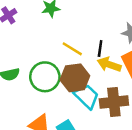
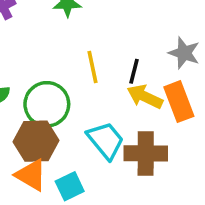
yellow line: (72, 49) -> (92, 67), turned 40
brown hexagon: (75, 78) -> (36, 141), moved

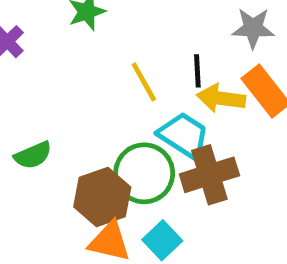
green circle: (47, 104) -> (144, 173), moved
cyan trapezoid: (106, 140) -> (184, 136), moved
brown cross: (146, 153) -> (209, 175), moved

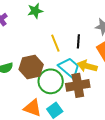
yellow arrow: (221, 98) -> (87, 66), moved
brown hexagon: (102, 197) -> (31, 67), moved

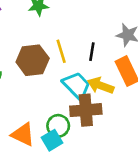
brown hexagon: (31, 67) -> (33, 60), moved
green circle: (51, 81) -> (58, 126), moved, size x0.7

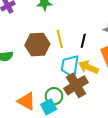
cyan trapezoid: (77, 85) -> (70, 66), turned -130
brown cross: (86, 110) -> (76, 85), turned -30

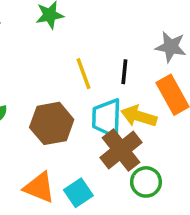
brown hexagon: (37, 45) -> (52, 123), moved
green circle: (54, 96) -> (146, 182), moved

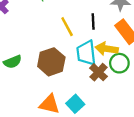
brown cross: (121, 150) -> (99, 72), size x0.7
green circle: (146, 182) -> (119, 63), moved

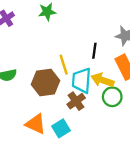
yellow line: (67, 27) -> (64, 65), moved
brown cross: (99, 72) -> (76, 101), moved

